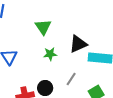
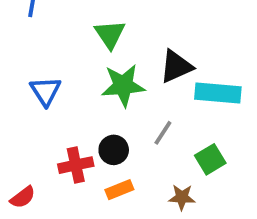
green star: (50, 54) -> (123, 85), size x1.6

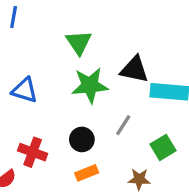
black triangle: (176, 67) -> (134, 69), turned 36
blue triangle: (45, 91) -> (25, 90), turned -40
red cross: (76, 165) -> (33, 152), moved, turned 32

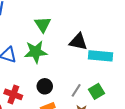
green star: (90, 85) -> (36, 52), moved
gray line: (123, 125) -> (76, 90), moved

